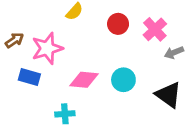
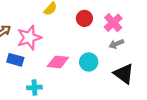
gray arrow: (174, 52) -> (116, 44), moved
cyan cross: (65, 114) -> (34, 87), moved

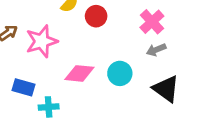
red circle: (84, 18) -> (96, 16), moved
blue rectangle: (15, 60) -> (23, 87), moved

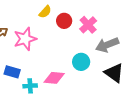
pink cross: (152, 22) -> (88, 25), moved
gray arrow: (156, 50) -> (107, 45), size x1.6
pink diamond: (79, 73) -> (54, 78), moved

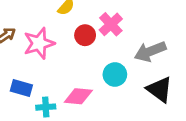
red circle: (64, 21) -> (85, 35), moved
pink cross: (88, 25) -> (111, 24), moved

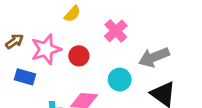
red circle: (85, 35) -> (79, 56), moved
blue rectangle: (21, 88) -> (25, 77), moved

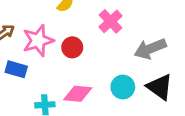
cyan circle: (120, 80) -> (123, 87), moved

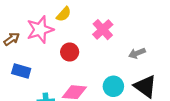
pink star: (38, 41) -> (40, 30), moved
gray arrow: (150, 49) -> (137, 53), size x0.6

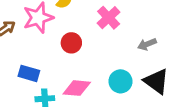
blue rectangle: (21, 71) -> (29, 73), moved

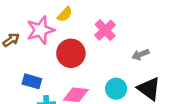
red circle: (71, 43) -> (71, 53), size x1.5

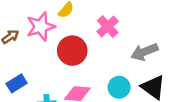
gray arrow: (140, 55) -> (144, 52), size x1.5
blue rectangle: (32, 81) -> (17, 83), moved, turned -48

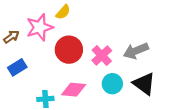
pink cross: (108, 27) -> (102, 56), moved
blue rectangle: (17, 83) -> (17, 67), moved

